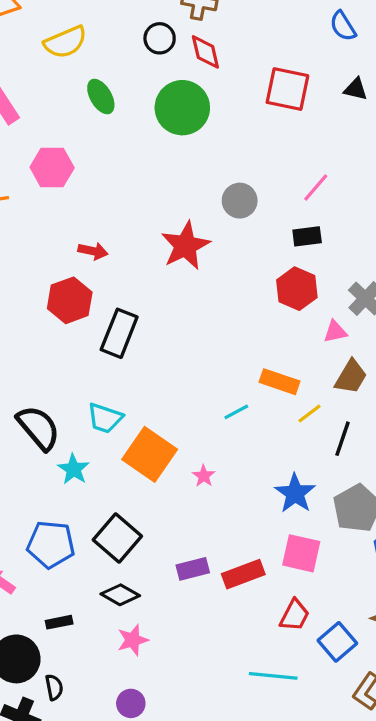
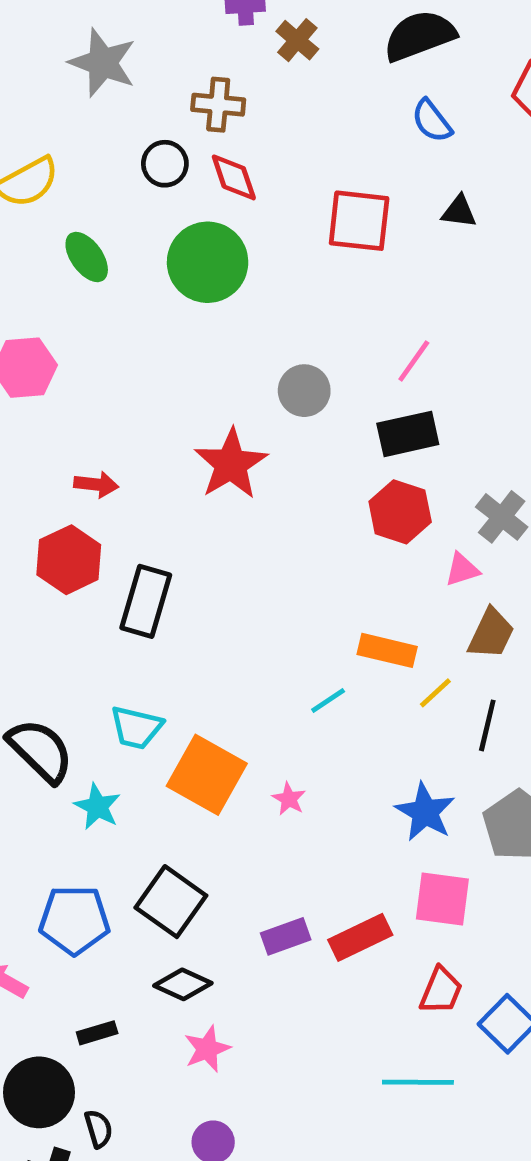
black rectangle: (307, 236) -> (408, 434), size x1.4

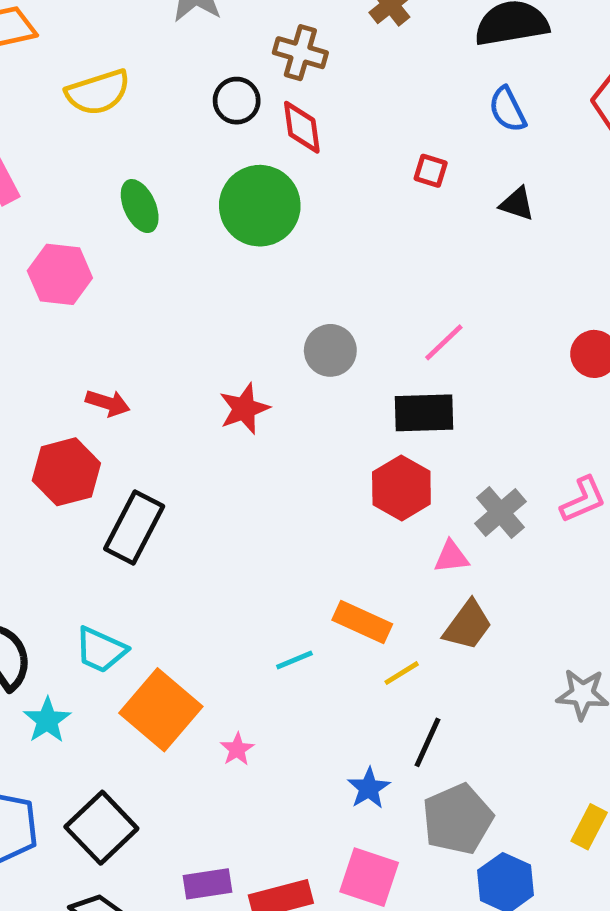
red square: (359, 221) -> (431, 171), moved, size x0.5
green ellipse: (87, 257) -> (140, 206), moved
red star: (231, 464) -> (244, 409), size x0.7
black line: (487, 725) -> (427, 742), moved
blue star: (425, 812) -> (369, 788), size x0.7

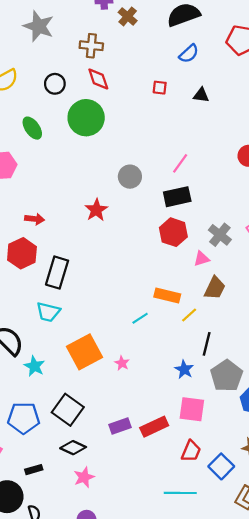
black circle: (237, 101) -> (55, 84), moved
blue semicircle: (507, 109) -> (189, 54), turned -95
cyan trapezoid: (101, 650) -> (48, 312), moved
orange square: (161, 710) -> (84, 352), turned 32

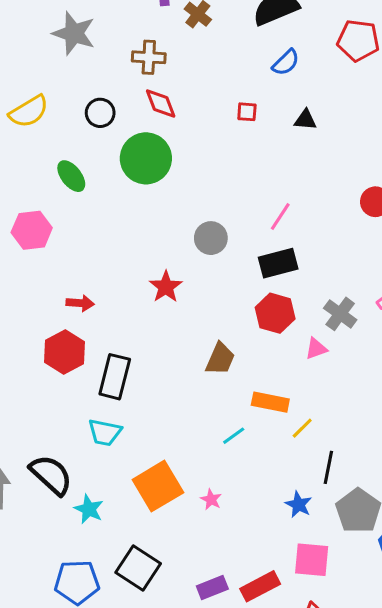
brown trapezoid: (215, 288) -> (220, 359), moved

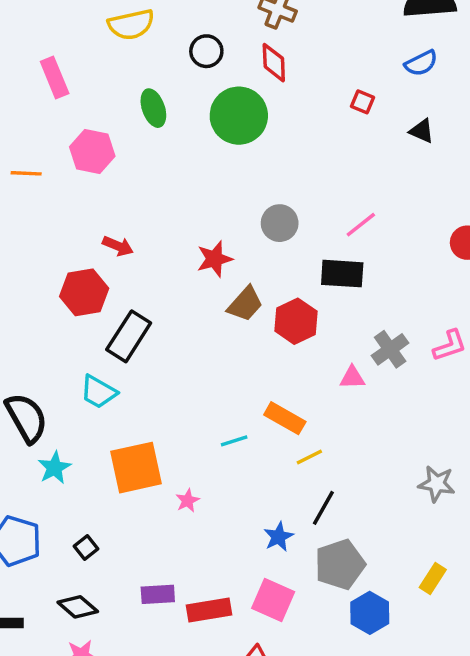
red hexagon: (275, 313) -> (296, 321), moved
brown trapezoid: (220, 359) -> (245, 304), moved
black square: (138, 568) -> (86, 548), size x0.5

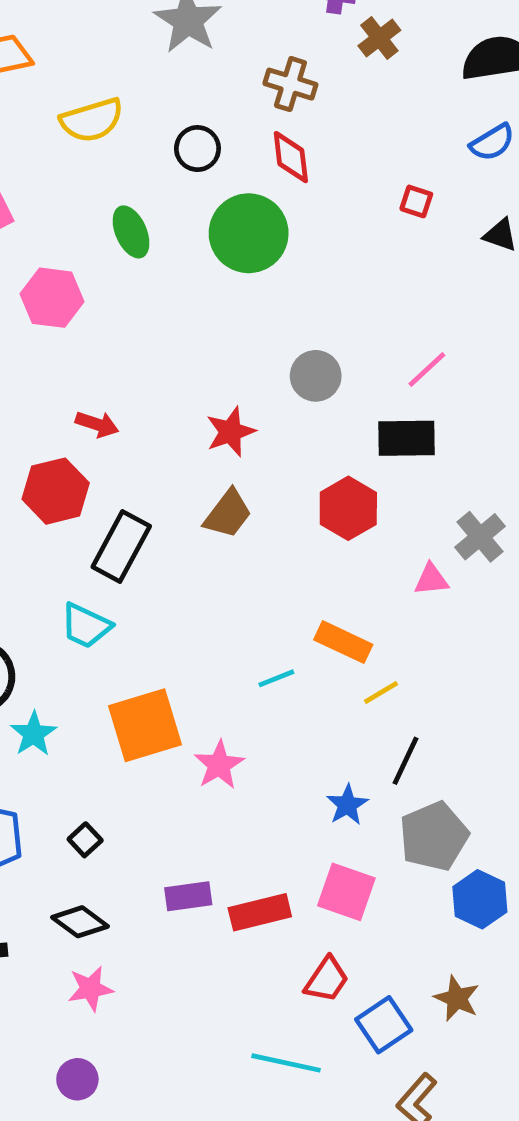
brown trapezoid: (245, 304) -> (228, 514), moved
pink star: (188, 501) -> (219, 765), size x1.5

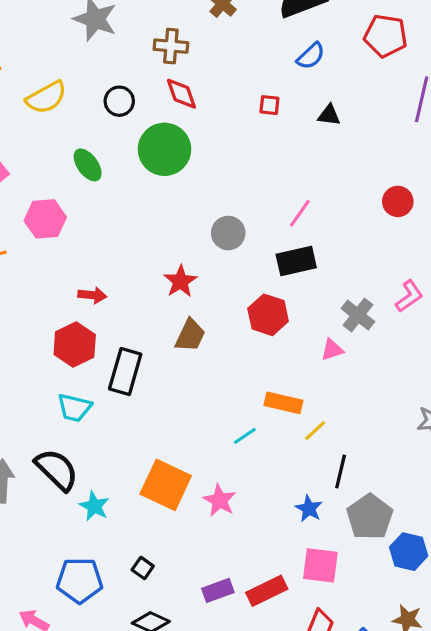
cyan trapezoid: (86, 626) -> (74, 408), moved
orange square: (145, 725) -> (166, 485), turned -36

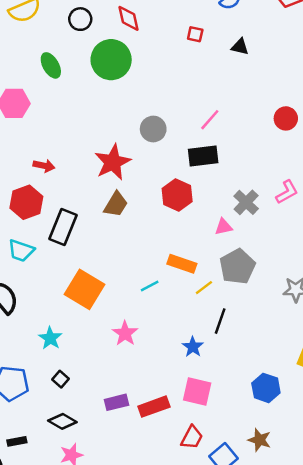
red star: (180, 281) -> (113, 162), size x1.4
orange square: (166, 485) -> (84, 289), moved
cyan star: (94, 506) -> (50, 338), moved
gray pentagon: (370, 517) -> (237, 266), moved

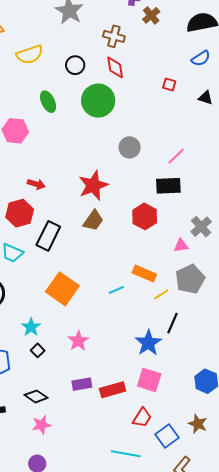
gray circle: (153, 129) -> (130, 147), moved
pink star: (125, 333) -> (78, 341), moved
blue star: (193, 347) -> (148, 343), size x1.5
black square: (61, 379) -> (38, 350), moved

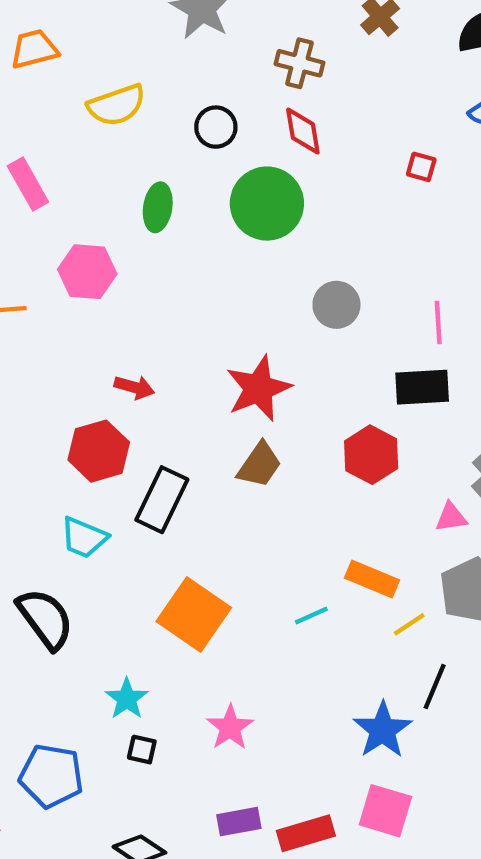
green ellipse: (48, 102) -> (158, 207), turned 35
pink line: (176, 156) -> (438, 323), turned -48
black square: (38, 350) -> (142, 750), turned -32

